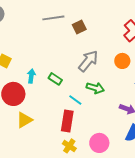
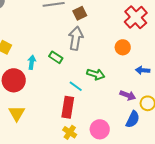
gray arrow: (88, 61) -> (76, 38), moved, turned -30
green rectangle: (55, 79) -> (56, 57), moved
yellow triangle: (24, 120) -> (17, 113), moved, turned -30

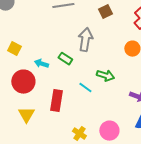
brown square: (80, 13) -> (105, 12), moved
cyan arrow: (32, 62) -> (41, 64), turned -80
red rectangle: (68, 107) -> (56, 101), moved

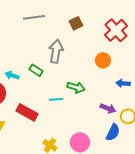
cyan line: (85, 88) -> (56, 99), turned -40
red rectangle: (56, 101) -> (27, 112), turned -70

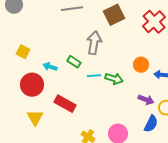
brown square: (76, 23) -> (114, 15), size x1.5
orange circle: (103, 60) -> (141, 65), moved
cyan line: (56, 99) -> (94, 76), moved

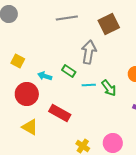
green arrow: (114, 79) -> (109, 88), turned 36
yellow triangle: (35, 118) -> (30, 127), turned -30

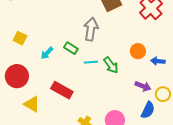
cyan arrow: (45, 76) -> (47, 53), turned -64
red circle: (27, 94) -> (17, 76), moved

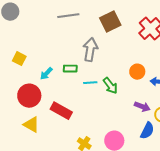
green rectangle: (71, 48) -> (70, 69), turned -32
red circle: (17, 76) -> (29, 96), moved

